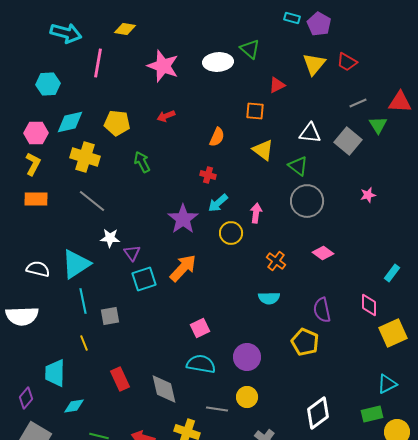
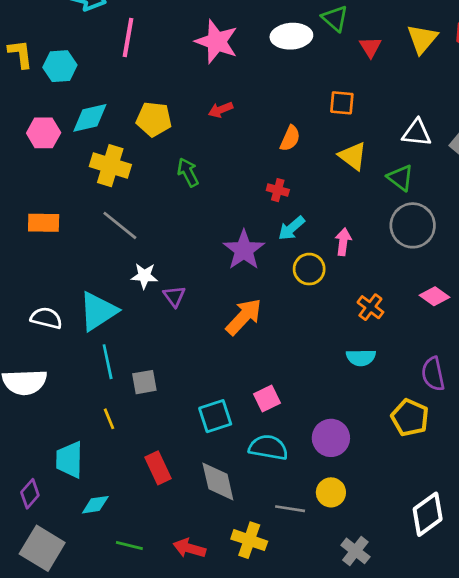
red triangle: (277, 85) -> (370, 47), moved, turned -36
yellow L-shape: (33, 164) -> (20, 54), moved, turned -35
cyan square: (144, 279) -> (215, 416), moved

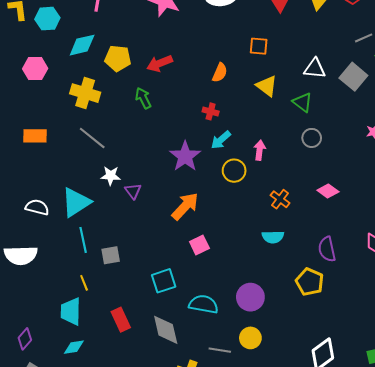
red arrow: (221, 110) -> (160, 63), moved, size x1.4
cyan diamond: (90, 118) -> (82, 45), moved
gray circle: (413, 225) -> (312, 138), size x0.6
pink square: (267, 398) -> (199, 245), moved
cyan trapezoid: (69, 460) -> (71, 311), moved

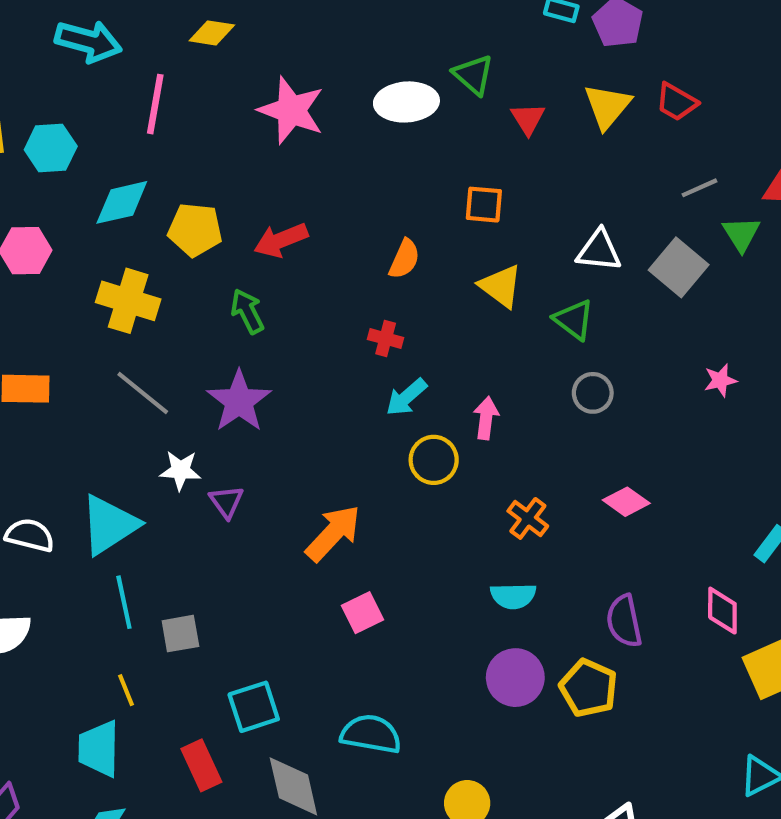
purple star: (185, 156) -> (239, 401), moved
cyan square: (164, 281) -> (254, 707), moved
purple circle: (250, 297) -> (515, 678), moved

